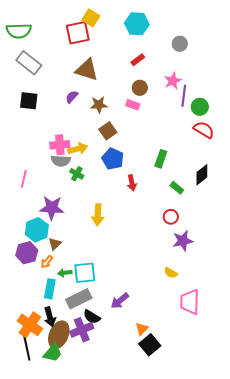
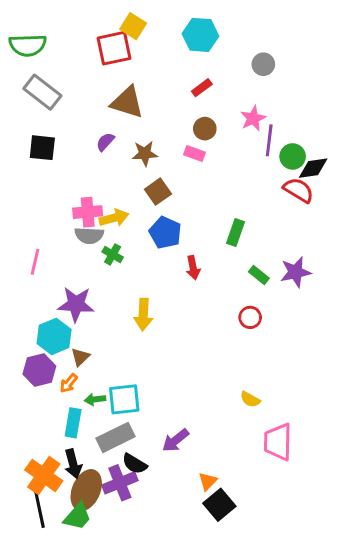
black diamond: (202, 175) -> (313, 168), moved, turned 30
purple star: (183, 241) -> (296, 272), moved

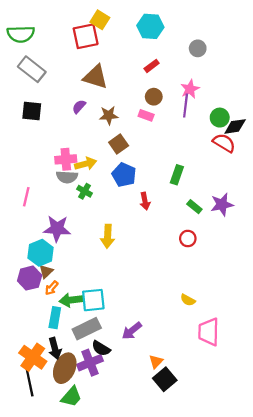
purple line: (269, 140) -> (186, 106), moved
brown triangle: (80, 357) -> (46, 271), moved
green arrow: (95, 399) -> (71, 300), size x1.5
green trapezoid: (77, 516) -> (71, 397), moved

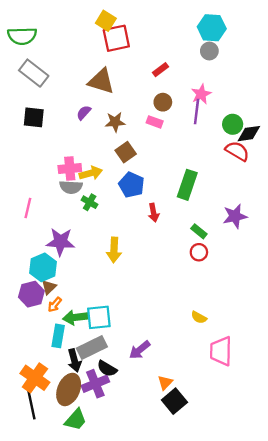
cyan hexagon: (150, 26) -> (212, 28), moved
red square: (86, 36) -> (116, 38), moved
green rectangle: (177, 175) -> (187, 185), size x1.4
green rectangle: (194, 207) -> (199, 231), moved
black arrow: (55, 348) -> (74, 360), moved

